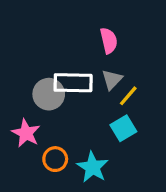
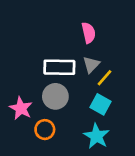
gray circle: (49, 94) -> (55, 96), moved
cyan square: (123, 128) -> (100, 104), turned -30
cyan star: (93, 167) -> (96, 136), moved

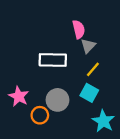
gray triangle: (91, 65) -> (88, 46), moved
gray circle: (55, 96) -> (57, 100), moved
cyan star: (96, 136) -> (103, 121), moved

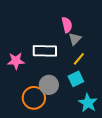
cyan square: (89, 93) -> (76, 79), turned 35
pink star: (19, 96) -> (16, 61), moved, turned -30
orange circle: (40, 115) -> (34, 98), size x1.5

